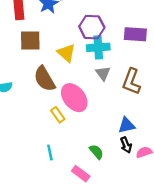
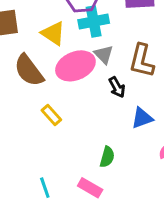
pink ellipse: (74, 98) -> (75, 66), moved, turned -68
black arrow: (126, 145) -> (117, 87), moved
cyan line: (50, 152) -> (45, 188), moved
green semicircle: (96, 152) -> (107, 157), turned 63

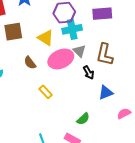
brown semicircle: (29, 70) -> (30, 63), size x0.6
green semicircle: (107, 157) -> (83, 119), turned 32

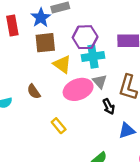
brown square: (13, 32) -> (45, 43), moved
brown semicircle: (30, 63) -> (34, 92), moved

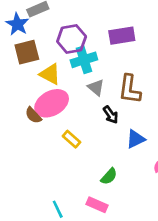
pink ellipse: (78, 89) -> (52, 103), moved
brown semicircle: (34, 92) -> (33, 115), moved
yellow rectangle: (59, 126) -> (71, 139), moved

